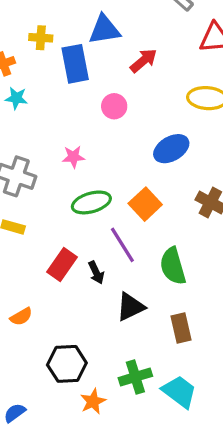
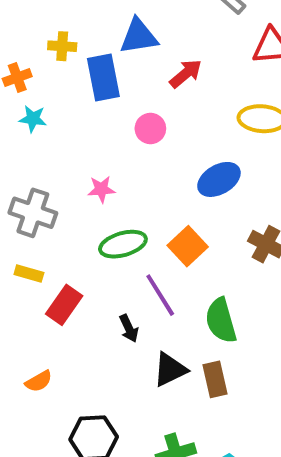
red rectangle: (62, 264) -> (64, 305), moved
brown rectangle: (181, 328) -> (215, 379), moved

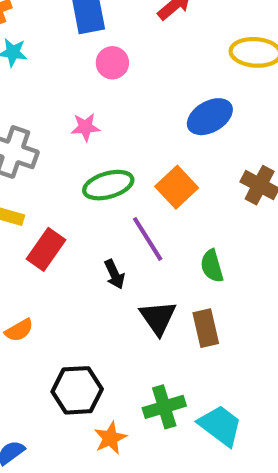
pink circle: (150, 129) -> (112, 63), moved
green semicircle: (221, 321) -> (212, 266), size x0.7
black triangle: (170, 370) -> (158, 318), turned -39

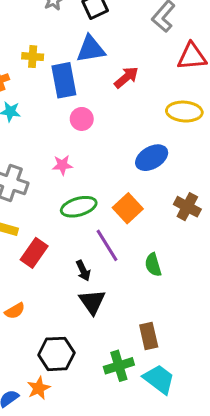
black triangle: (158, 318) -> (92, 302), moved
brown rectangle: (206, 328) -> (149, 336), moved
orange star: (110, 438) -> (39, 388), moved

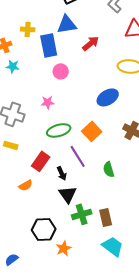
red rectangle: (34, 253) -> (41, 161), moved
orange semicircle: (15, 311) -> (26, 185), moved
green cross: (119, 366) -> (82, 214), moved
orange star: (39, 388) -> (64, 248), moved

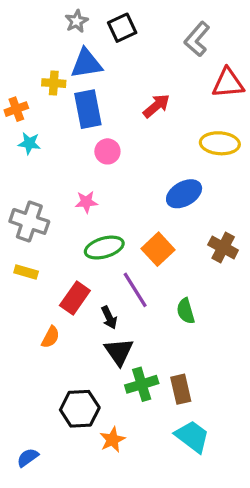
blue triangle: (67, 24) -> (86, 64), moved
orange semicircle: (26, 185) -> (50, 337), turned -32

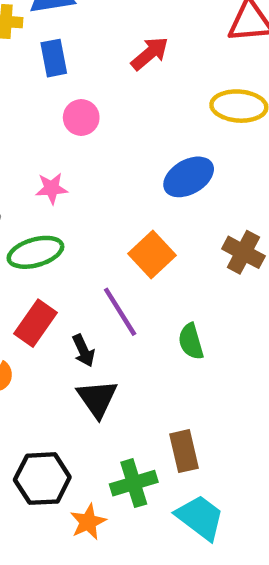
blue rectangle: (88, 109) -> (54, 58), size x0.7
green ellipse: (104, 248) -> (35, 252), moved
green cross: (142, 384) -> (134, 483), moved

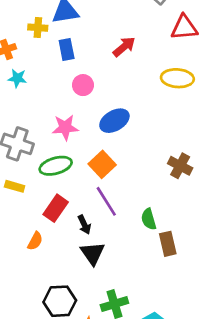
blue ellipse: (189, 177) -> (114, 121), moved
pink star: (51, 188) -> (65, 127), size x1.4
orange square: (152, 255) -> (102, 164), moved
brown rectangle: (184, 451) -> (168, 244), moved

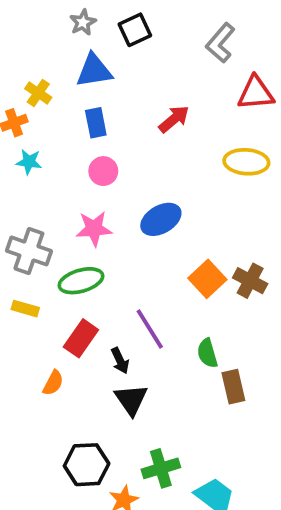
yellow cross: (38, 28) -> (38, 93), moved, turned 30
pink circle: (83, 85) -> (103, 171), moved
orange square: (102, 164) -> (207, 279), moved

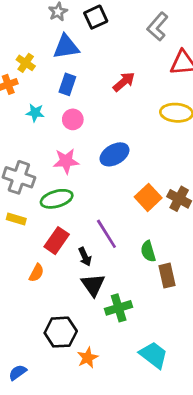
blue rectangle: (96, 123) -> (67, 84), turned 30
cyan star: (29, 162) -> (35, 113), moved
green cross: (161, 468) -> (119, 308), moved

